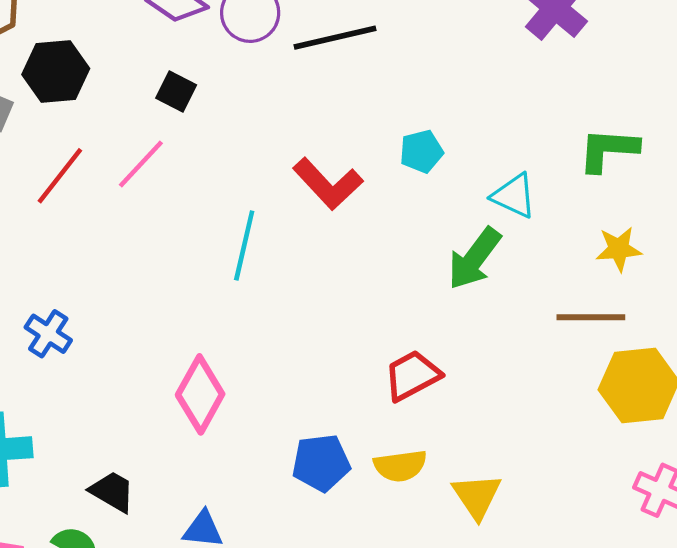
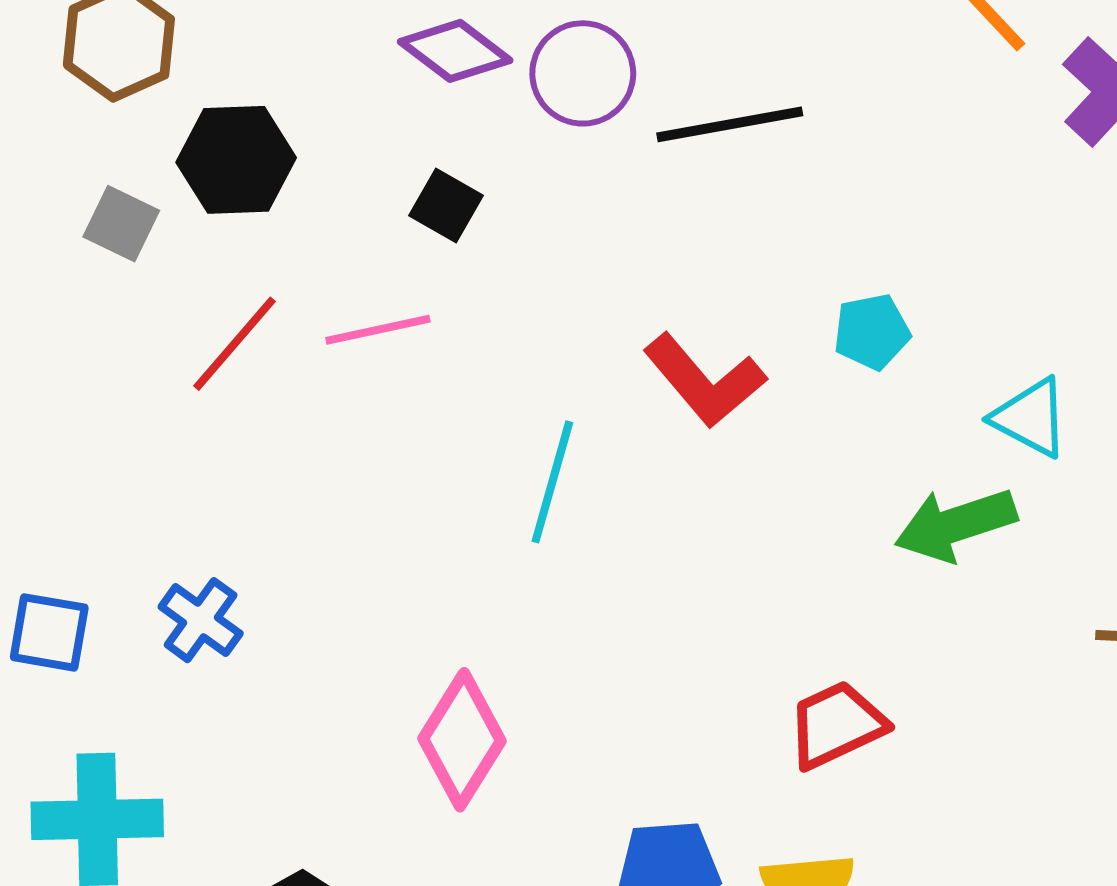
pink line: (141, 164) -> (378, 330), turned 32
green arrow: (474, 259) -> (956, 525), turned 32

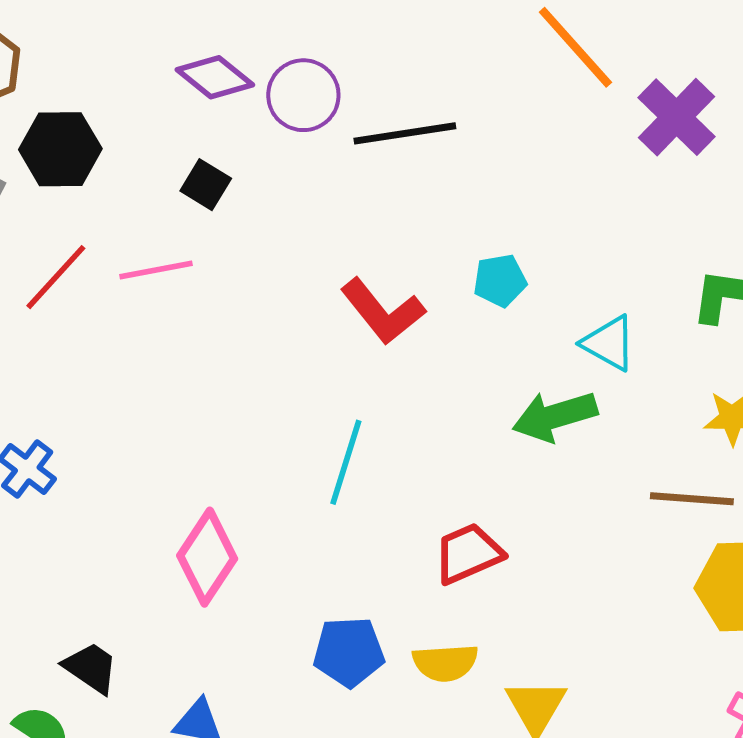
cyan line: (552, 482) -> (346, 462), moved

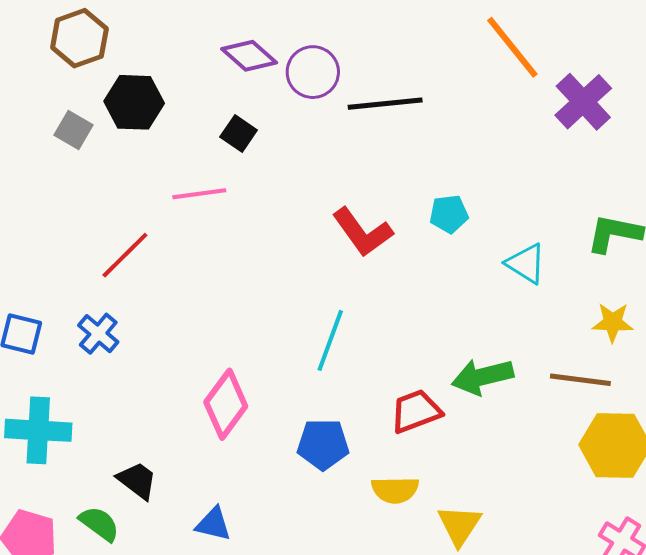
red line: (56, 277) -> (125, 255), moved
green arrow: (555, 416) -> (482, 377), moved
blue pentagon: (349, 652) -> (323, 444), moved

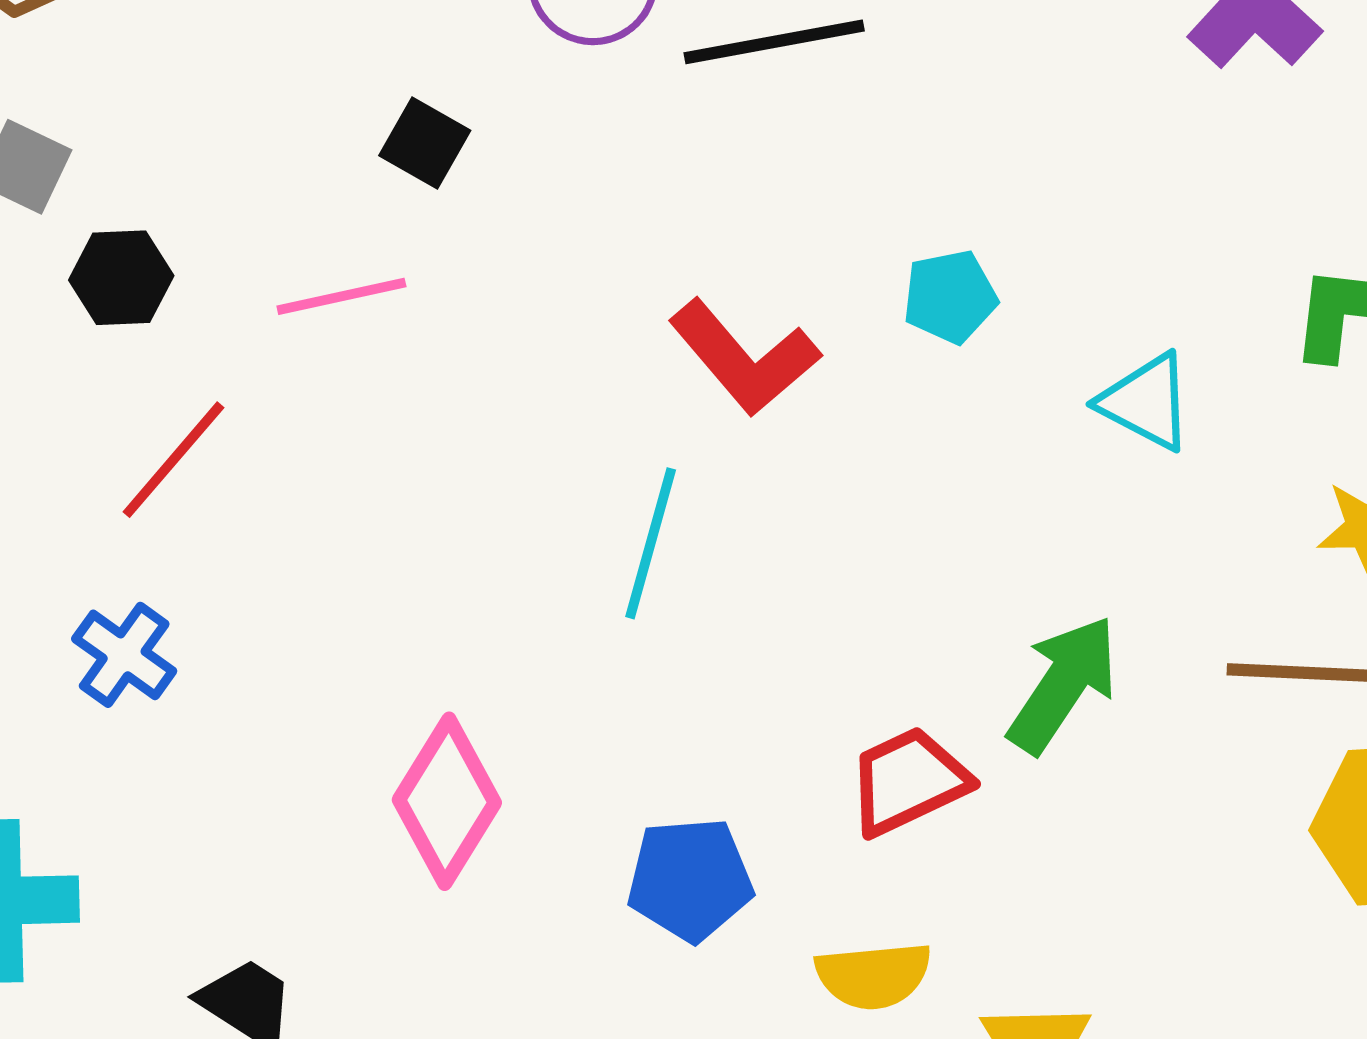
black hexagon: (134, 102) -> (121, 278), moved, size x0.7
cyan line: (330, 340) -> (651, 543), moved
green arrow: (482, 377) -> (1063, 684), turned 142

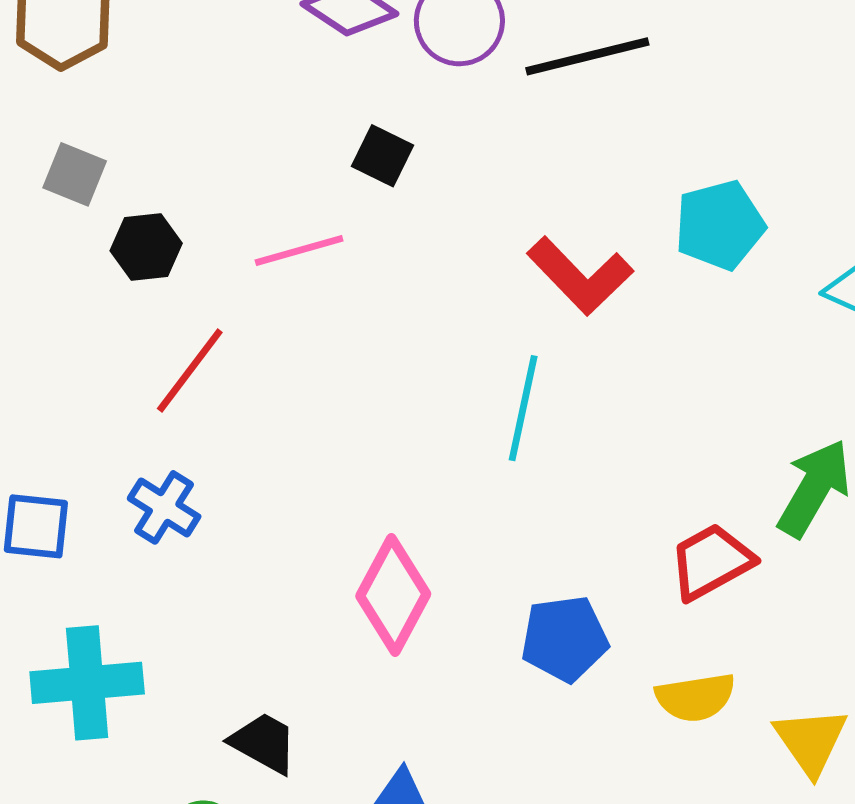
black square: (425, 143) -> (382, 156), moved
cyan pentagon: (950, 297) -> (720, 225), size x1.4

